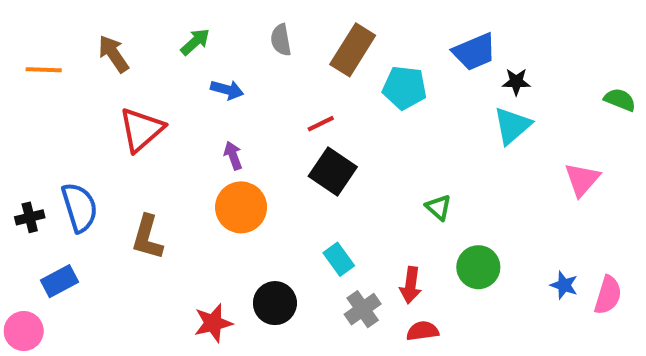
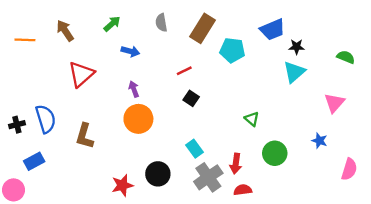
green semicircle: (620, 100) -> (346, 57), moved
black square: (333, 171) -> (191, 98), size x0.6
blue star: (564, 285) -> (319, 141), moved
gray cross: (363, 309) -> (208, 177), size x1.4

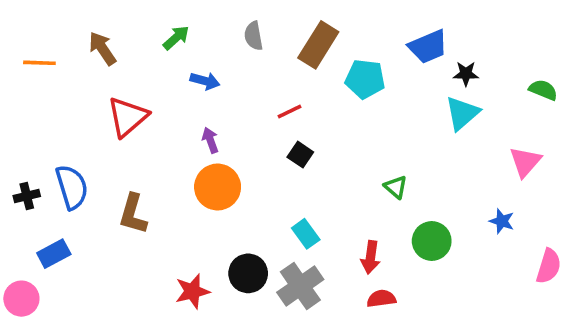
gray cross: (208, 177) -> (300, 286), moved

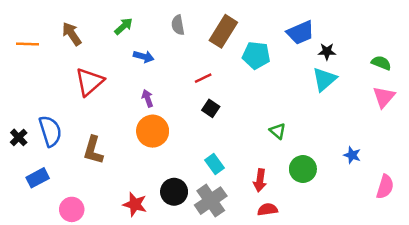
pink triangle: (525, 162) -> (384, 97), moved
black cross: (27, 196) -> (19, 137), turned -30
red star: (192, 291) -> (135, 204), turned 30
pink circle: (21, 299) -> (72, 209), moved

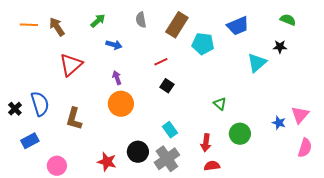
orange line: (28, 44) -> (29, 25), moved
black star: (327, 52) -> (280, 47), moved
green semicircle: (381, 63) -> (288, 20), moved
pink triangle: (384, 97) -> (300, 115), moved

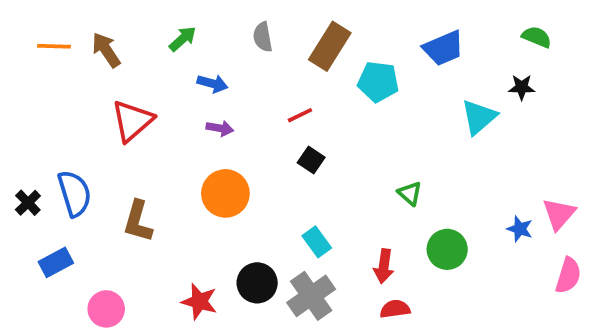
purple arrow: (117, 78) -> (220, 128), moved, turned 120

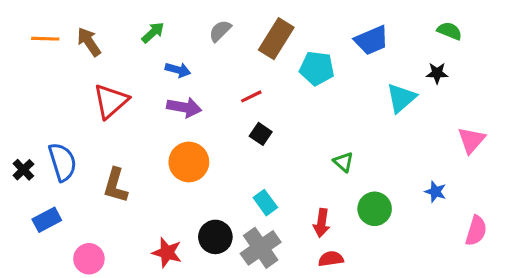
gray semicircle: (263, 37) -> (220, 31), turned 55
purple arrow: (220, 128) -> (184, 107), size x1.5
pink triangle: (559, 214) -> (471, 140), moved

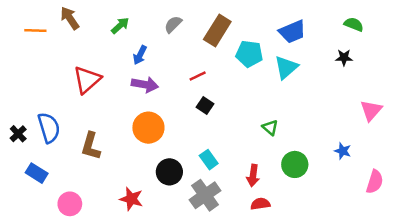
brown arrow: (89, 42) -> (70, 18), moved
blue arrow: (178, 70) -> (140, 55), turned 102
cyan triangle: (401, 98) -> (286, 67), moved
blue rectangle: (47, 220) -> (37, 173), turned 60
black circle: (215, 237) -> (169, 172), moved

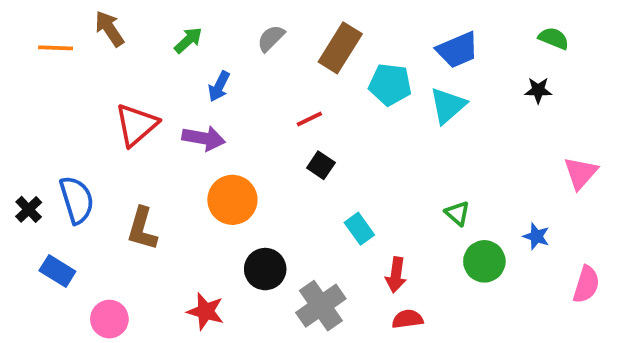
purple arrow: (145, 85) -> (204, 138), moved
green triangle: (270, 128) -> (457, 213), moved
cyan rectangle: (209, 160) -> (359, 229), moved
green circle: (295, 164) -> (484, 261), moved

